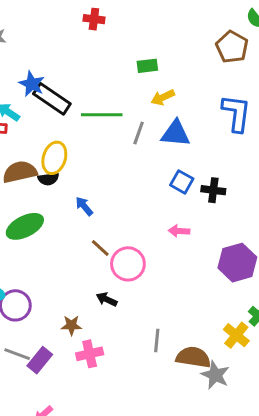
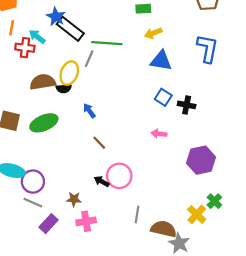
gray line: (139, 133) -> (89, 59), moved
pink circle: (128, 264) -> (119, 176), moved
gray line: (17, 354) -> (33, 203), moved

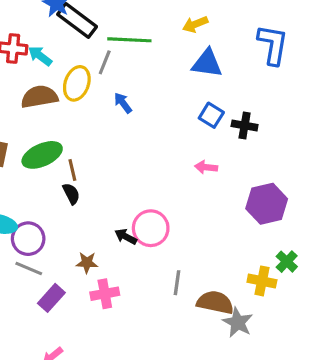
cyan arrow: (37, 37) -> (40, 56), moved
black semicircle: (64, 89) -> (71, 194), moved, turned -112
blue arrow: (89, 111) -> (123, 103), moved
brown line: (99, 143) -> (72, 170), moved, turned 32
yellow cross: (197, 214) -> (262, 281), turned -30

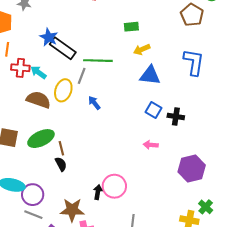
brown semicircle: (39, 97) -> (38, 100), turned 30
black arrow: (126, 237) -> (98, 192), turned 72
brown star: (87, 263) -> (72, 210), size x1.6

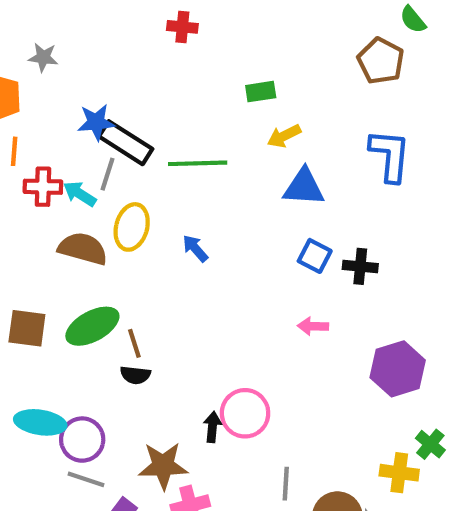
blue star: (49, 37) -> (96, 122), turned -30
gray line: (82, 76) -> (107, 174), moved
black semicircle: (61, 164) -> (135, 375), turned 128

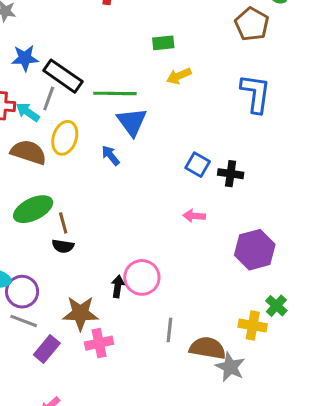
blue star: (96, 122) -> (25, 58), moved
blue triangle: (304, 187) -> (132, 122), moved, turned 48

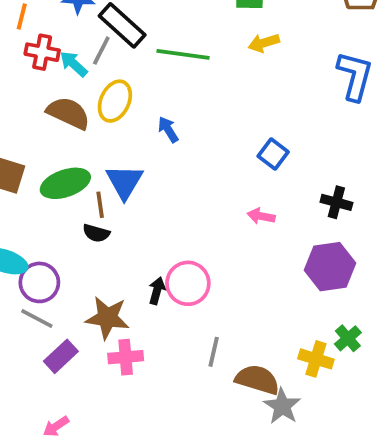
blue triangle: (132, 122) -> (125, 182), moved
black cross: (231, 174) -> (336, 202), moved

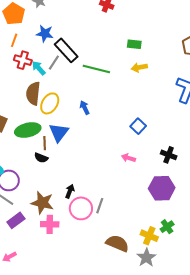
yellow ellipse: (115, 101) -> (50, 103), moved
brown semicircle: (68, 113) -> (33, 93), turned -115
pink circle: (188, 283) -> (81, 208), moved
gray line: (214, 352) -> (100, 206), moved
gray star: (282, 406) -> (146, 258), moved

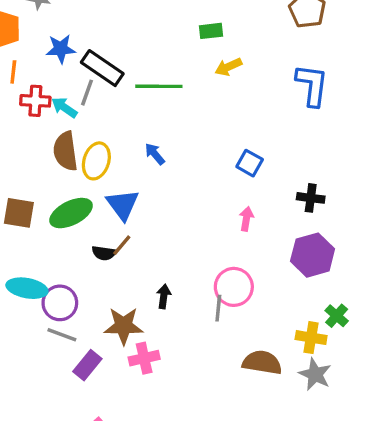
brown line: (45, 143) -> (122, 245), moved, turned 56
pink arrow: (128, 158) -> (246, 219), turned 96
pink circle: (81, 208) -> (234, 287), moved

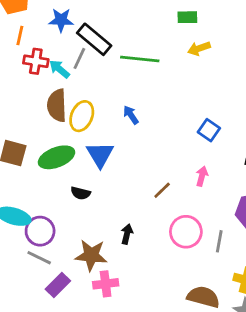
brown line: (122, 245) -> (162, 190), moved
gray line: (218, 308) -> (219, 241), moved

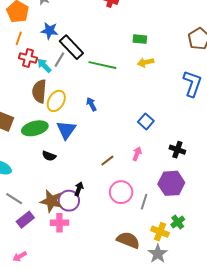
purple circle: (40, 231) -> (69, 201), moved

